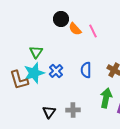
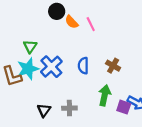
blue cross: (56, 71) -> (51, 67), size x1.5

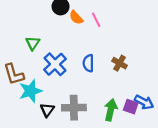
cyan star: (28, 69) -> (30, 91), moved
green arrow: (105, 95) -> (111, 110), moved
gray cross: (69, 108) -> (74, 108), size x1.5

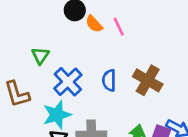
brown cross: (120, 63) -> (148, 80), size x1.5
cyan star: (30, 91) -> (57, 115), moved

